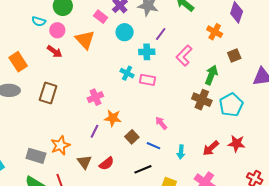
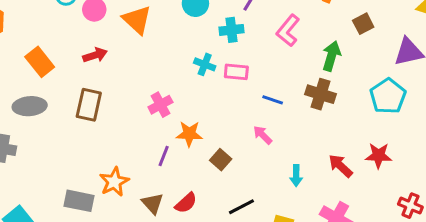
red arrow: (55, 52) -> (95, 55), moved, turned -49
cyan pentagon: (231, 105) -> (388, 96), moved
blue line: (154, 146) -> (273, 100), moved
red arrow: (211, 148) -> (340, 166), turned 90

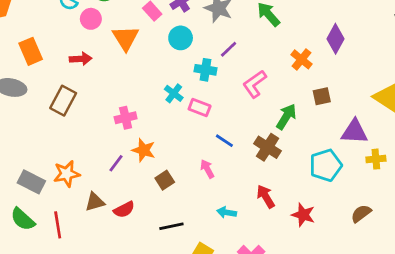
red arrow: (340, 166) -> (266, 196), moved
cyan arrow: (296, 176) -> (227, 212), turned 84
brown triangle: (153, 203) -> (95, 202), turned 40

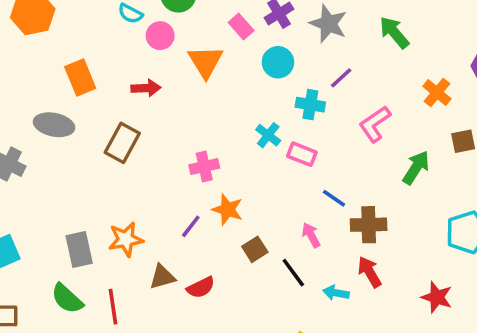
brown cross: (267, 147) -> (369, 225), moved, turned -35
gray rectangle: (31, 182) -> (79, 249), turned 50
red arrow: (266, 196) -> (370, 272), moved
black line: (171, 226) -> (293, 273), moved, turned 65

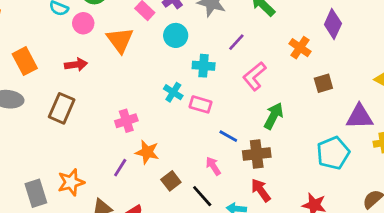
purple line: (341, 78) -> (236, 42), moved
green arrow: (416, 168) -> (274, 116), moved

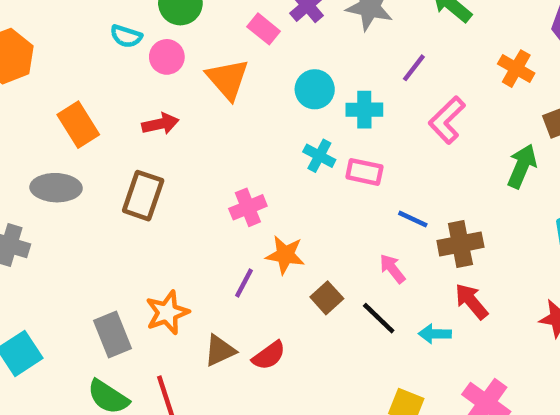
cyan circle: (176, 35) -> (315, 89), moved
green arrow: (274, 116) -> (522, 166), moved

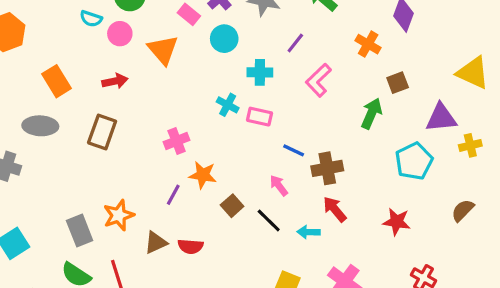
cyan circle: (315, 89) -> (224, 39), moved
red semicircle: (269, 355) -> (191, 246), turned 40

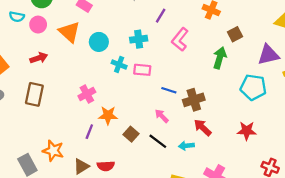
cyan circle: (224, 39) -> (99, 42), moved
cyan pentagon: (414, 161) -> (253, 87), turned -30
orange star: (119, 215) -> (53, 151), turned -30

